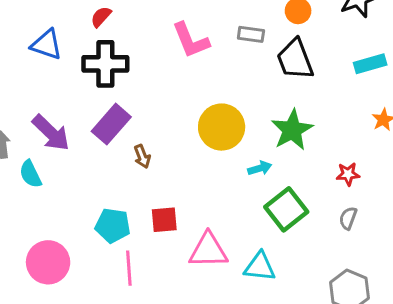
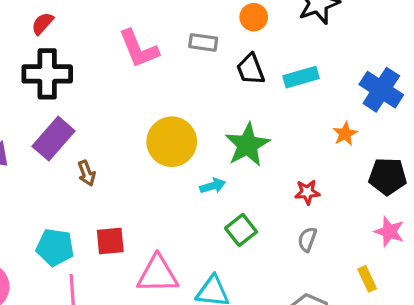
black trapezoid: (295, 59) -> (251, 69), size x0.7
cyan rectangle: (370, 64) -> (301, 77), moved
green square: (286, 209) -> (241, 230), size x0.7

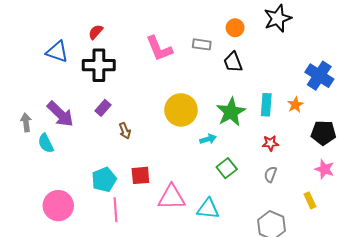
cyan rectangle: (301, 77) -> (266, 105), moved, turned -70
purple rectangle: (53, 139) -> (103, 108), size x0.6
cyan pentagon: (55, 247) -> (104, 180), turned -30

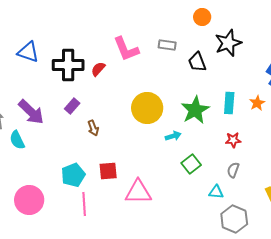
black star: (278, 18) -> (228, 43), moved
orange circle: (235, 28) -> (202, 17), moved
red semicircle: (96, 32) -> (98, 69), moved
cyan triangle: (208, 209) -> (216, 192), moved, size x0.7

